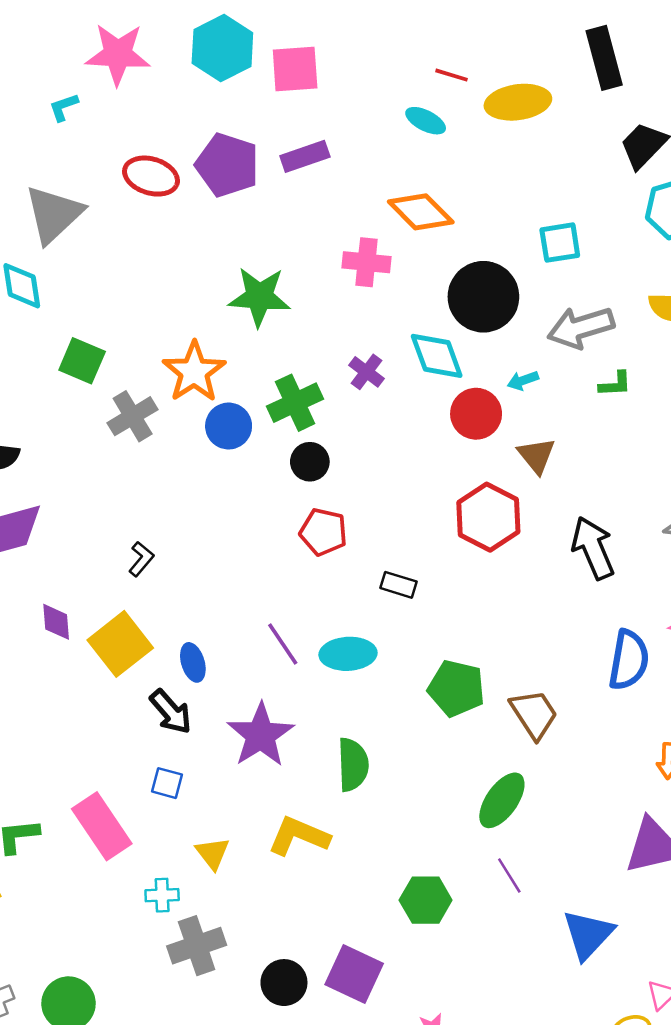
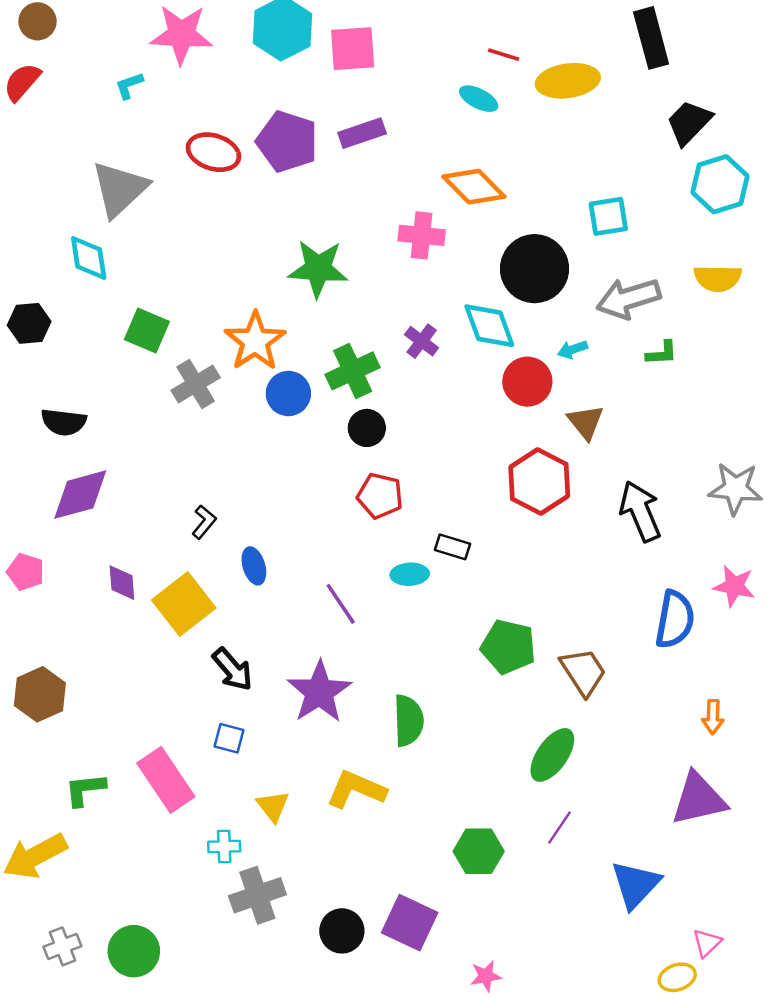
cyan ellipse: (348, 654) -> (410, 574), moved, size x0.7
blue ellipse: (193, 662) -> (254, 566), moved
purple line: (509, 875) -> (559, 827), turned 66

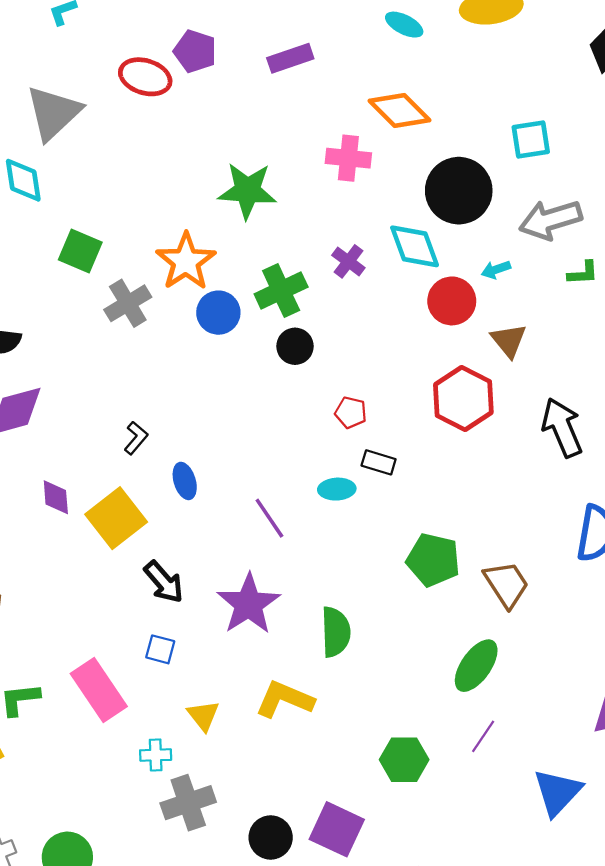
purple pentagon: (287, 141) -> (195, 51), moved, size x0.7
red pentagon: (380, 496) -> (351, 412), moved, size x0.7

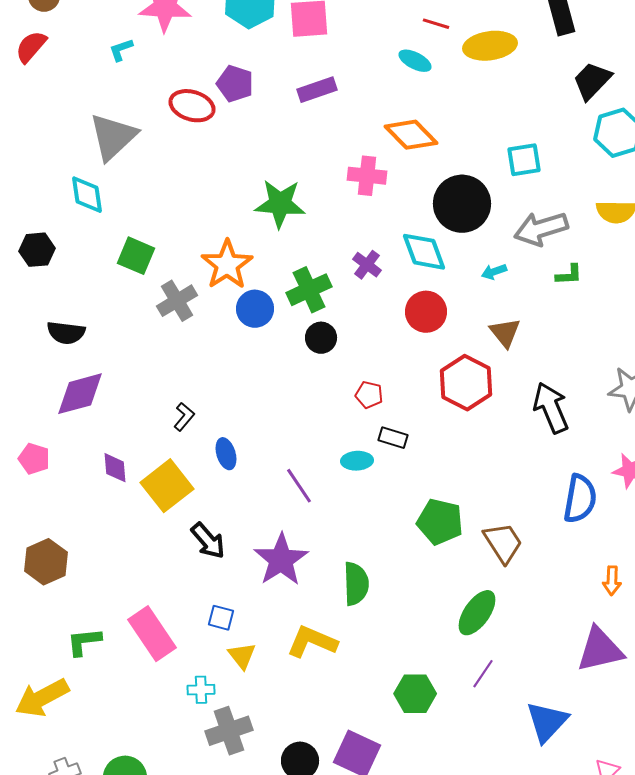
red circle: (452, 301) -> (426, 312), moved
blue square: (160, 649) -> (221, 618), moved

